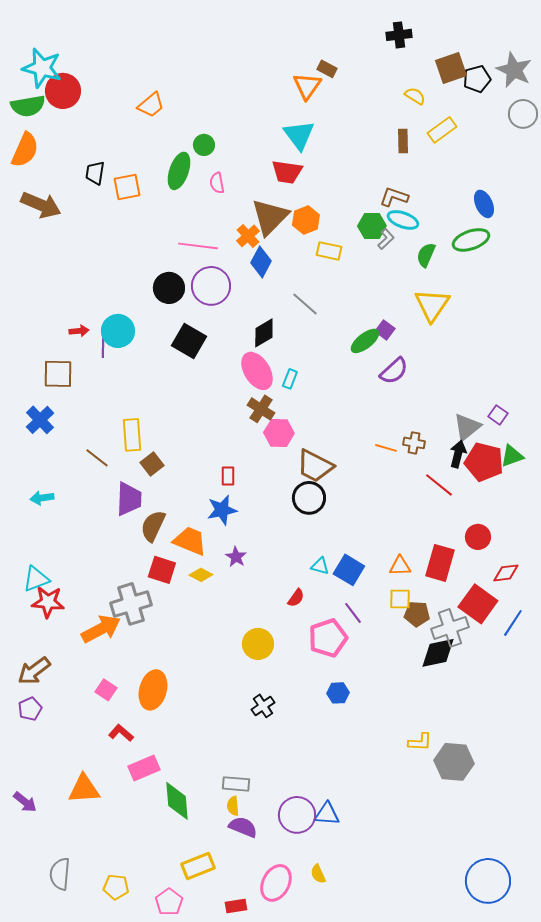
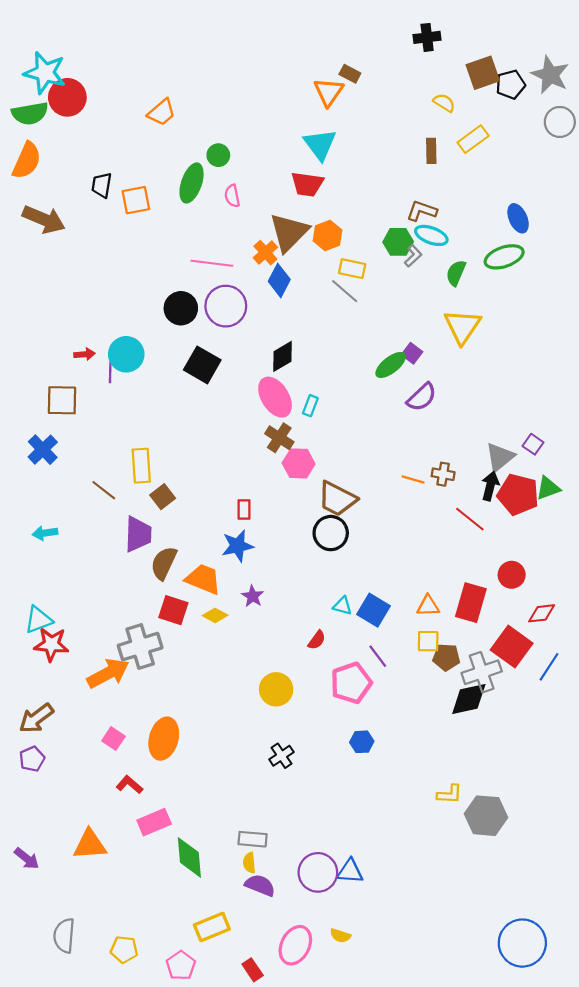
gray line: (305, 304) -> (345, 291), moved
yellow semicircle: (318, 874) -> (340, 936), turned -48
red rectangle: (236, 906) -> (253, 970), turned 65

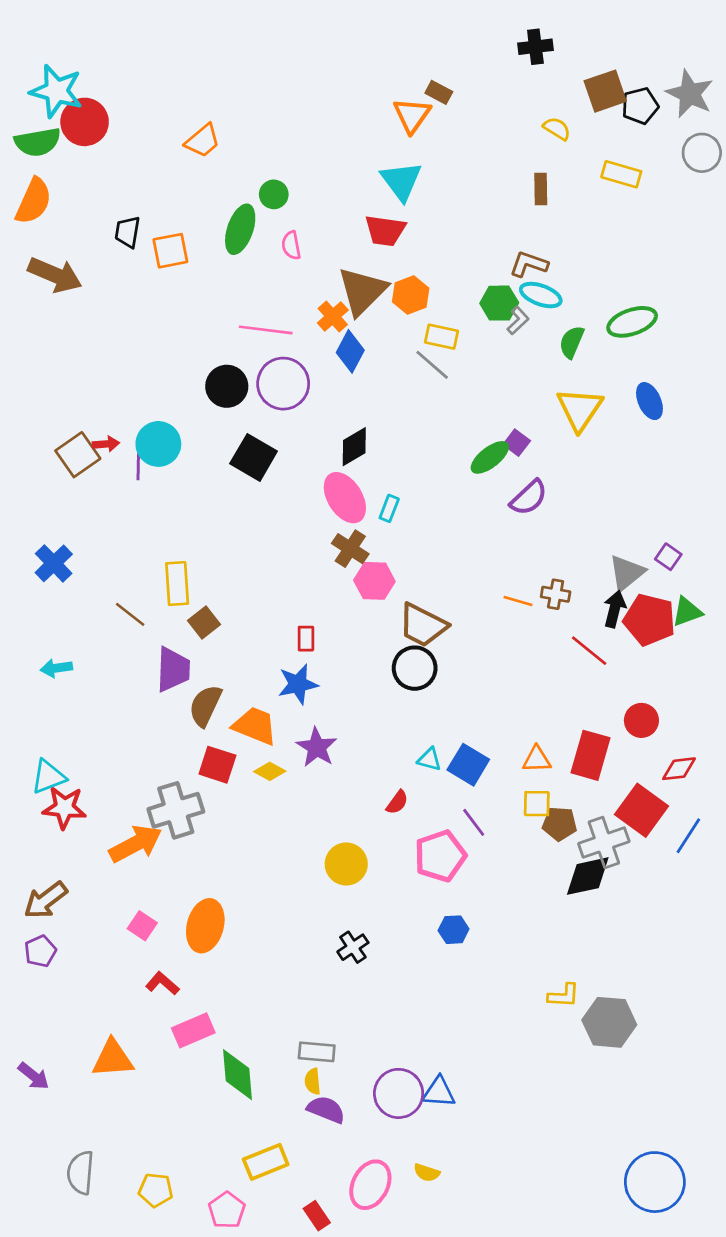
yellow rectangle: (473, 139) -> (621, 174), moved, turned 52
blue ellipse: (518, 218) -> (649, 401), moved
brown square: (62, 400) -> (78, 455), moved, turned -36
purple star: (253, 596) -> (317, 747), size x1.4

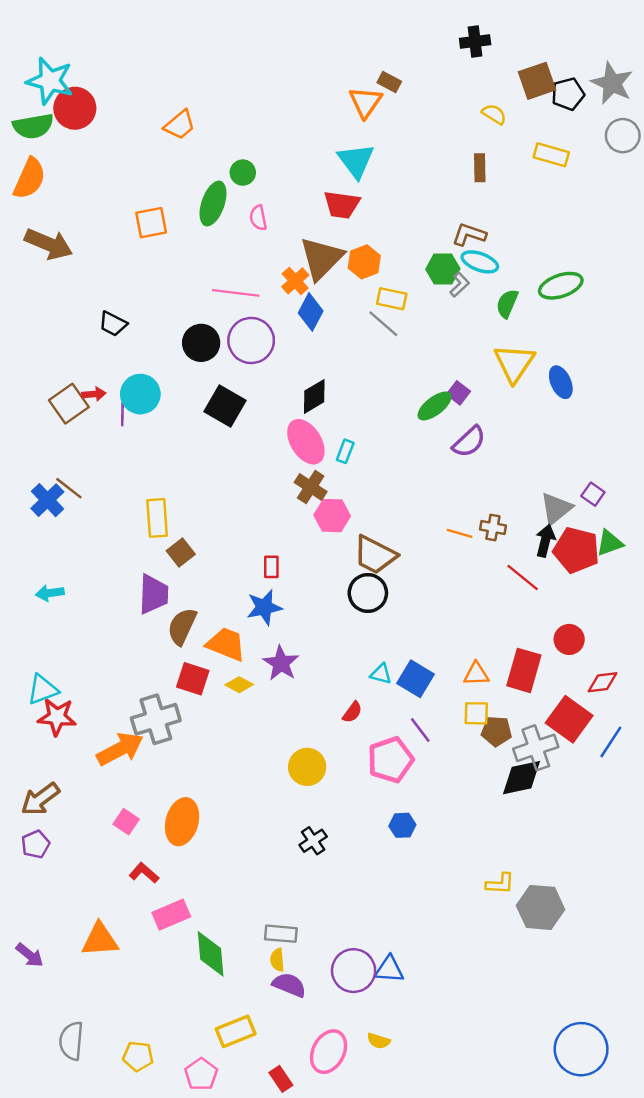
black trapezoid: (127, 232) -> (113, 324), moved, turned -72
blue ellipse: (649, 401) -> (561, 382), moved
brown line: (130, 614) -> (69, 488), moved

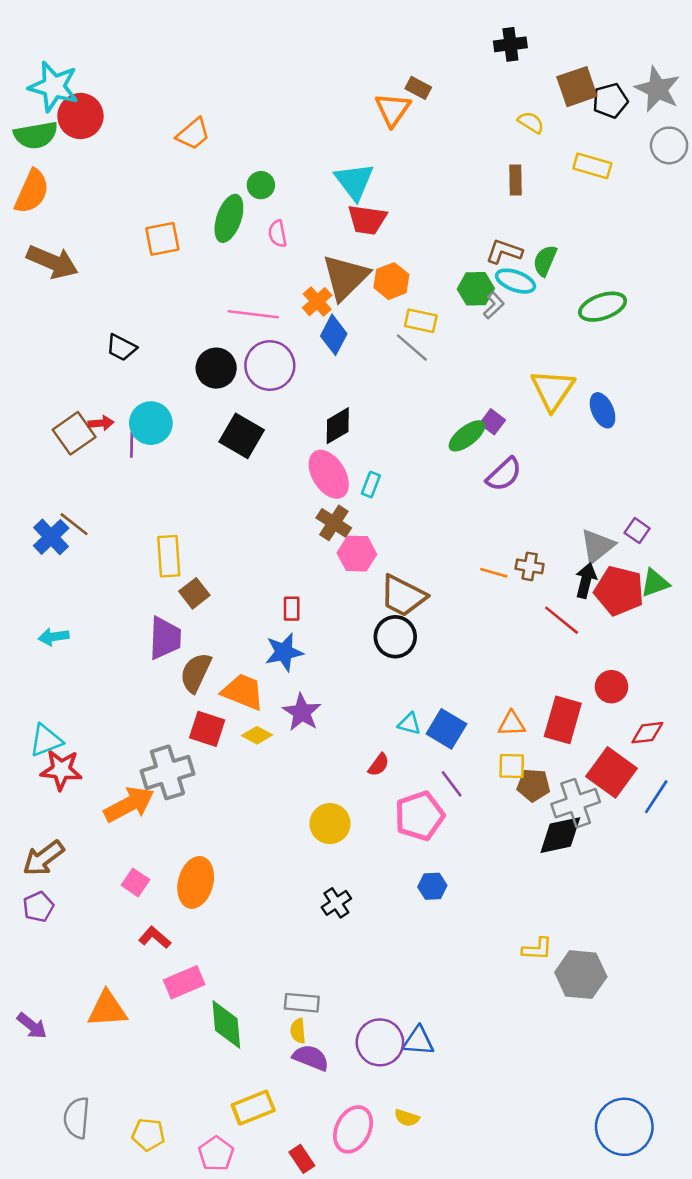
cyan triangle: (356, 161) -> (354, 181), moved
green semicircle: (507, 304) -> (545, 261), moved

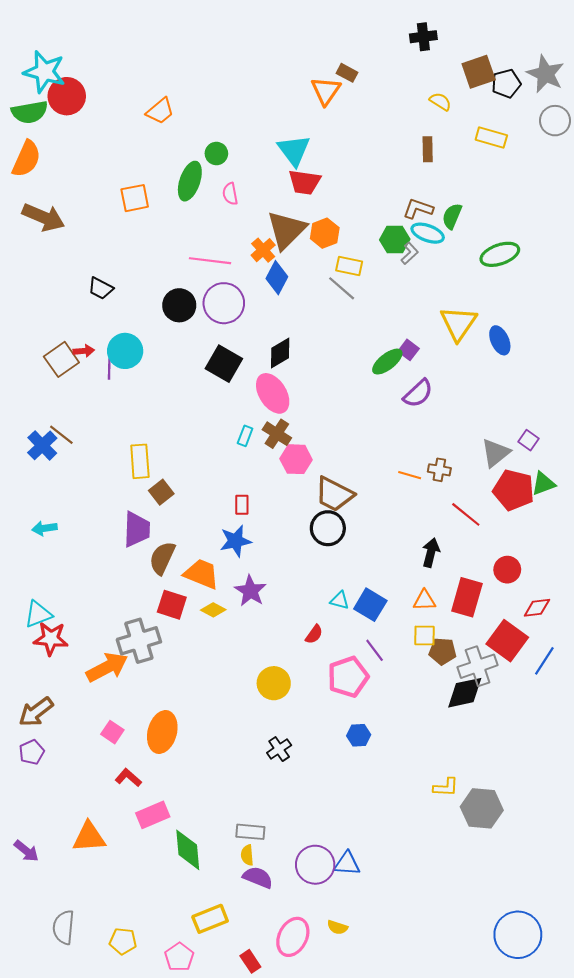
black square: (242, 436) -> (224, 364), moved
cyan rectangle: (371, 485) -> (245, 436), moved
black arrow: (586, 580) -> (431, 553), moved

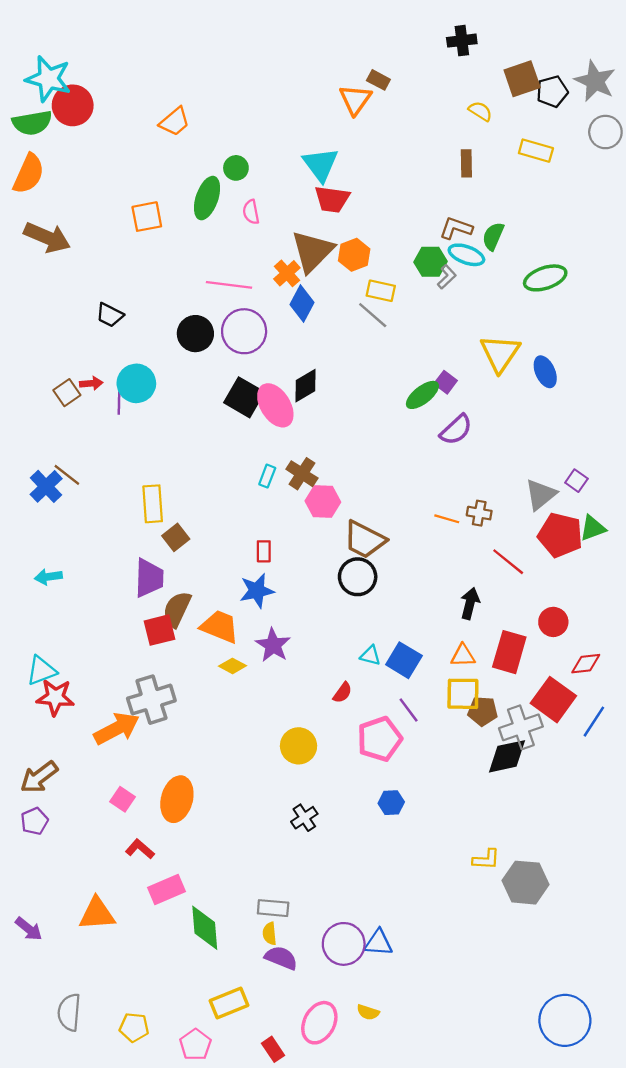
brown square: (61, 359) -> (67, 393), size x0.7
pink ellipse: (273, 393) -> (275, 405), moved
red square: (172, 605) -> (160, 630), moved, turned -32
yellow square: (424, 635) -> (463, 694), size x1.4

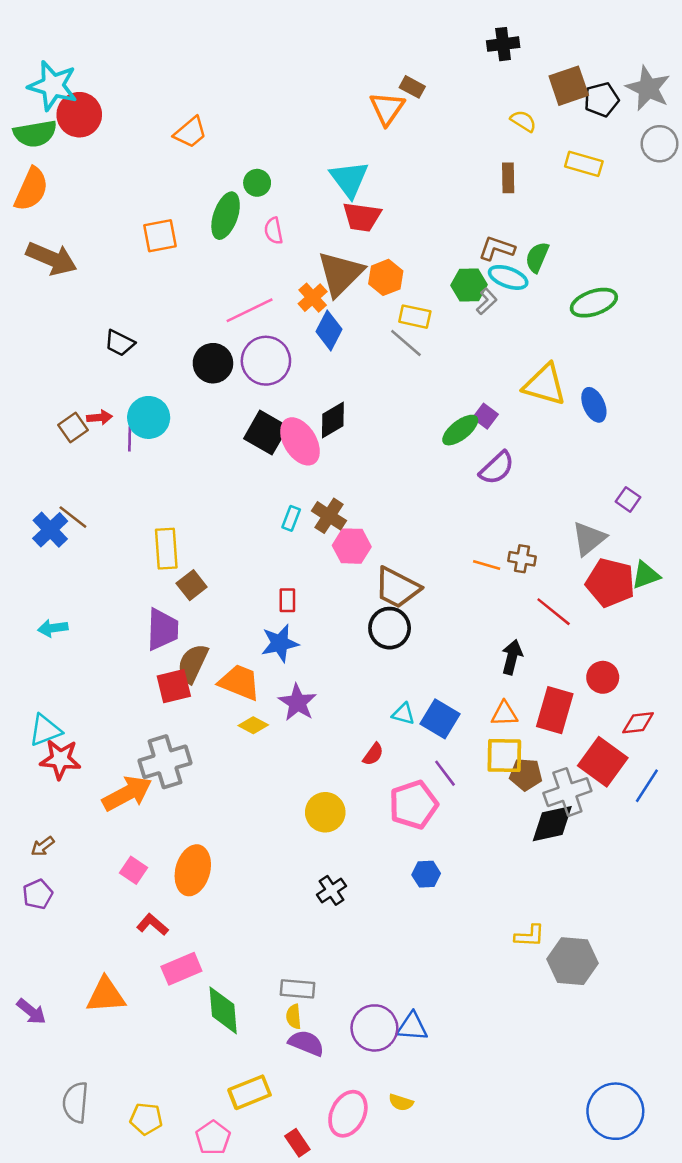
pink line: (229, 285) -> (250, 310), turned -33
yellow triangle: (500, 353) -> (545, 385), turned -48
purple square: (576, 481) -> (628, 499), moved
brown arrow: (39, 777) -> (43, 846), size x0.6

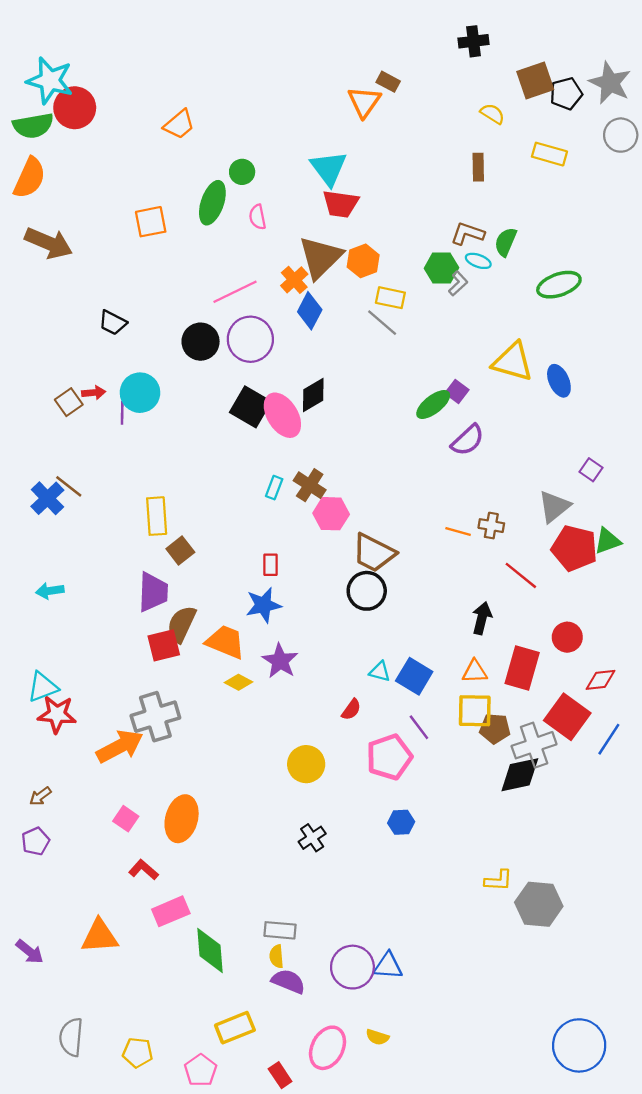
cyan ellipse: (508, 277) -> (478, 261), size x0.7

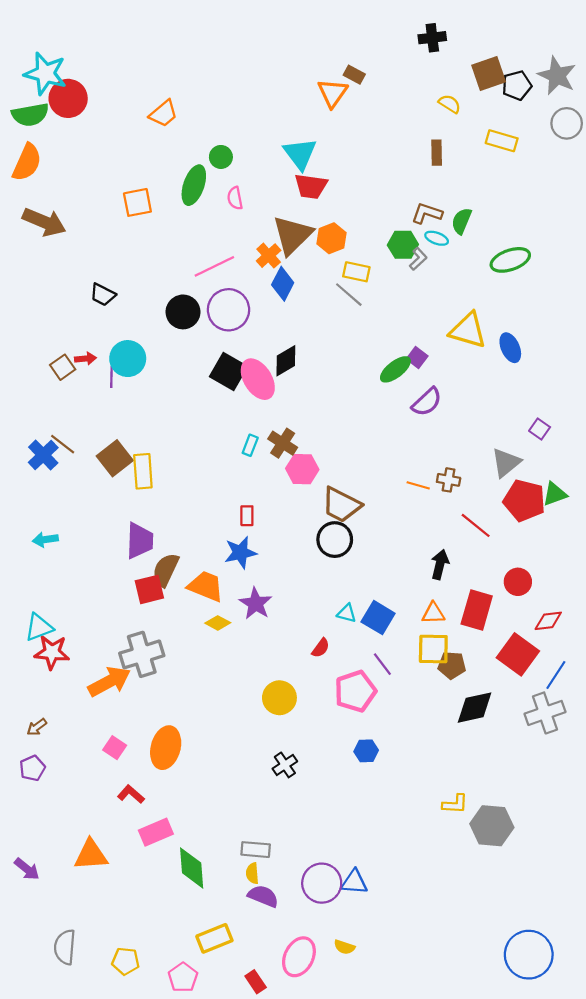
brown square: (180, 550) -> (115, 458), moved, size x1.4
gray cross: (534, 745) -> (545, 713), moved

